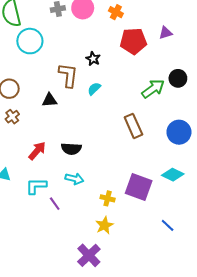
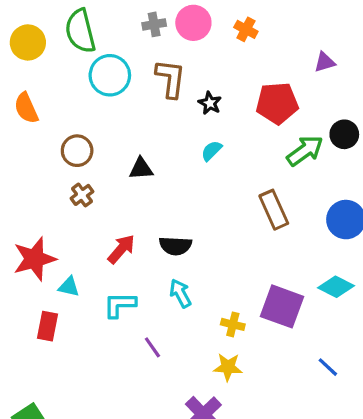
red pentagon: (133, 41) -> (277, 103), moved
brown L-shape: (68, 75) -> (170, 79), moved
cyan arrow: (74, 179) -> (180, 293), turned -132
purple line: (55, 204) -> (152, 347), moved
yellow star: (104, 225) -> (228, 367), turned 30

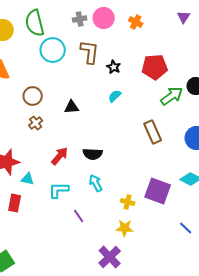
purple triangle: (325, 62) -> (184, 17), moved, turned -40

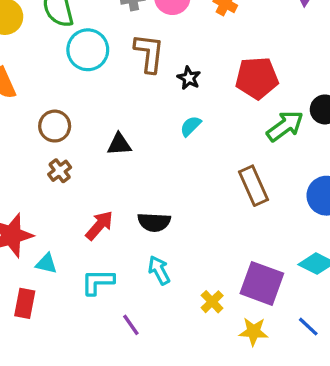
yellow cross: (128, 202) -> (212, 302), turned 32
yellow star: (125, 228) -> (254, 332), moved
blue line: (186, 228) -> (308, 327), moved

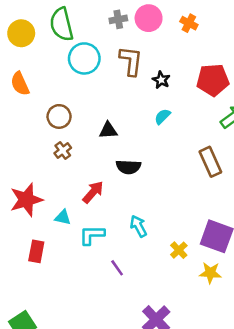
black semicircle: (154, 222) -> (128, 167), moved
cyan triangle: (46, 264) -> (63, 217), moved

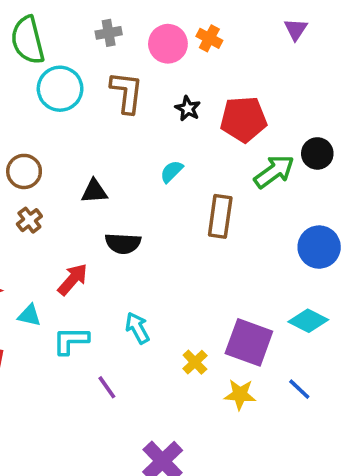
pink circle: (149, 18) -> (168, 44), moved
black star: (161, 80) -> (188, 108), moved
brown rectangle: (210, 162) -> (220, 216), moved, turned 32

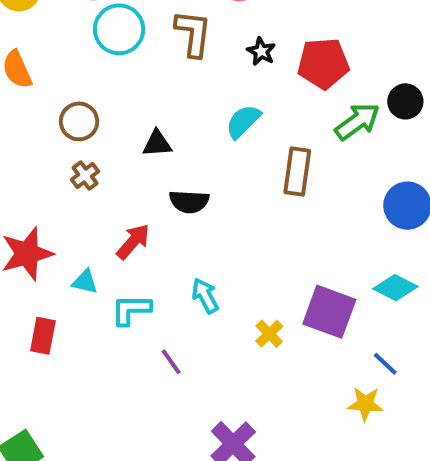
cyan semicircle: (172, 171) -> (243, 121), size x1.4
yellow star: (240, 395) -> (365, 404), moved

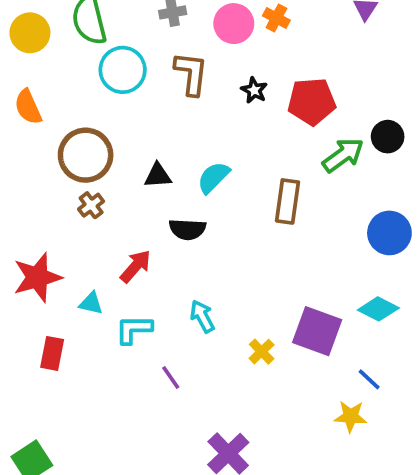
brown circle: (79, 121) -> (86, 155), size x1.5
cyan semicircle: (243, 121) -> (213, 177), moved

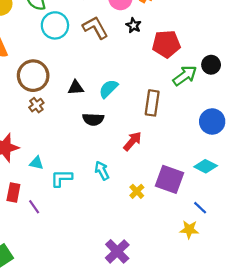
brown L-shape: (191, 74) -> (95, 28), turned -36
black star: (254, 90) -> (134, 25), moved
red arrow: (136, 266) -> (132, 141), moved
purple line: (171, 378) -> (34, 207), moved

